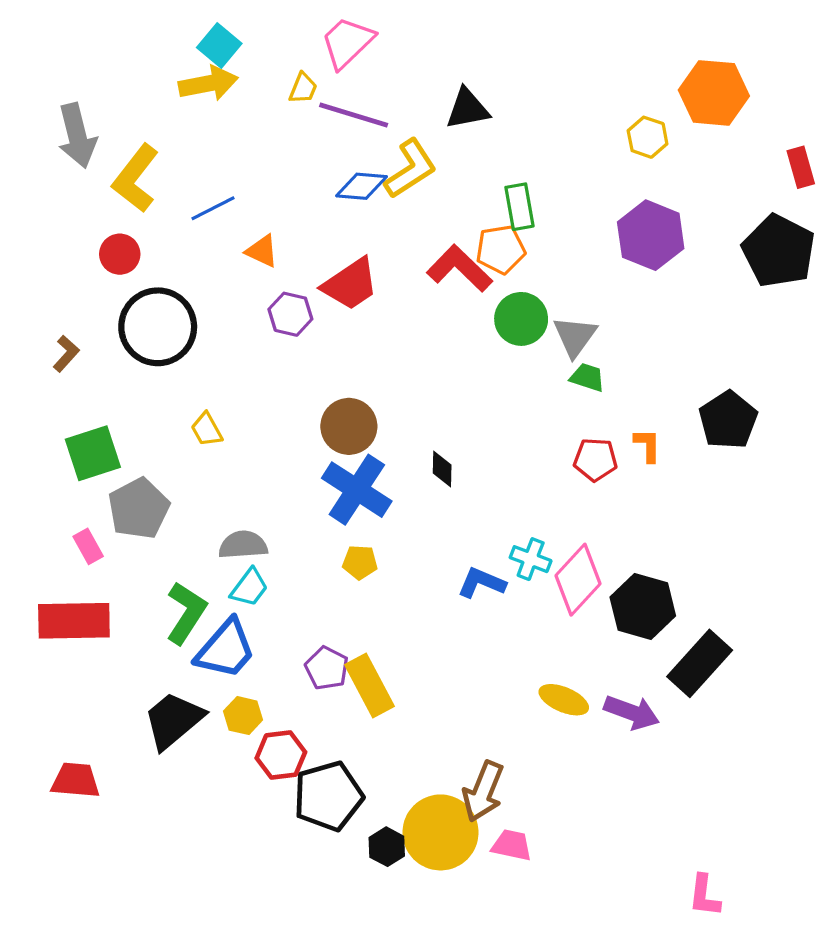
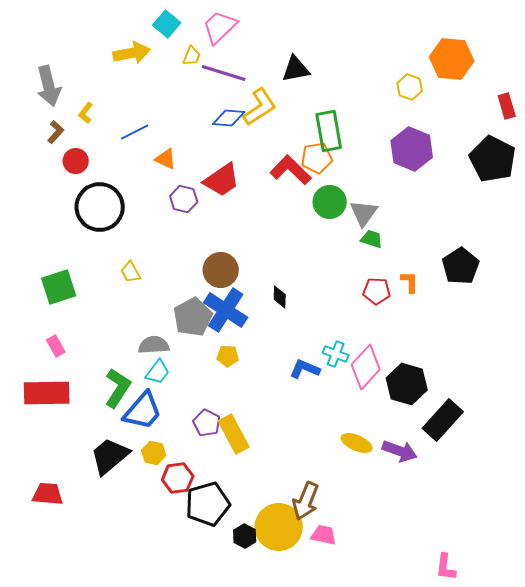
cyan square: (219, 46) -> (167, 24), moved
yellow L-shape: (136, 178) -> (86, 113), size x0.5
green rectangle: (520, 207) -> (329, 131), size x1.4
brown L-shape: (66, 354) -> (56, 132), moved
gray pentagon: (139, 509) -> (193, 317), moved

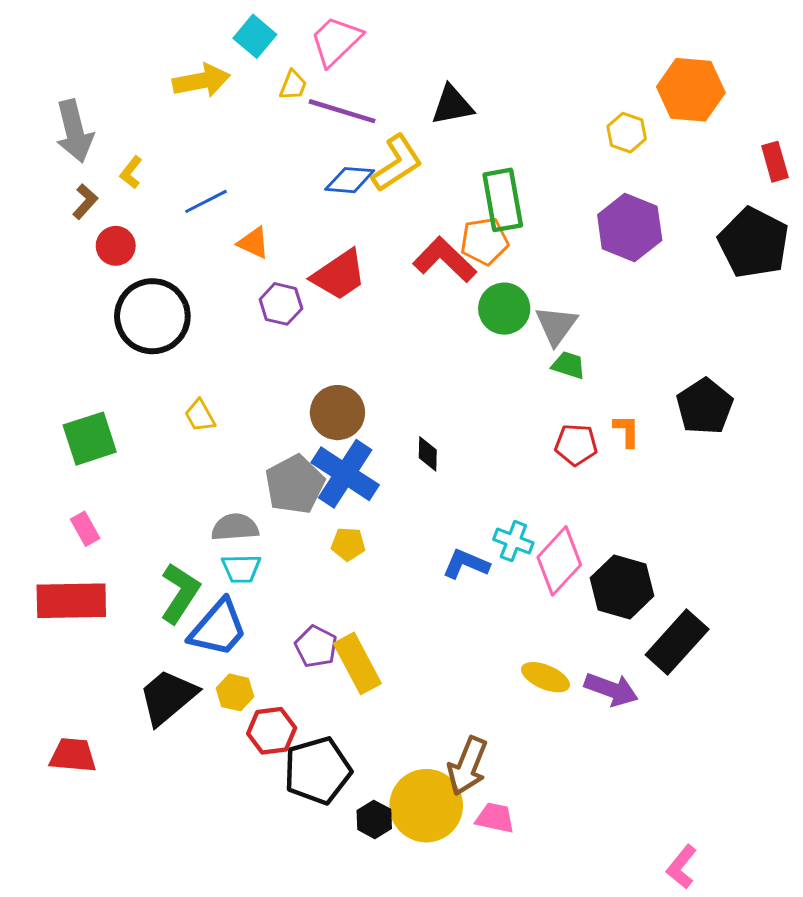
cyan trapezoid: (158, 372) -> (241, 569), turned 52
pink L-shape: (446, 567) -> (682, 867), turned 32

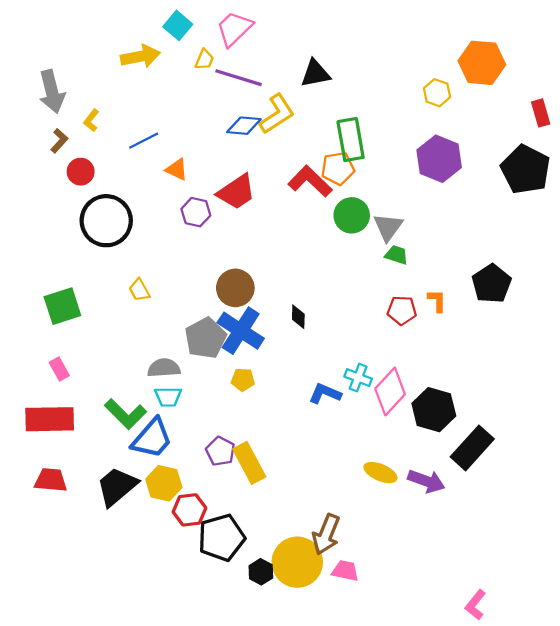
green L-shape: (180, 593) -> (125, 414), turned 102
yellow hexagon: (235, 692) -> (164, 483), size x1.4
red trapezoid: (73, 755) -> (51, 480), moved

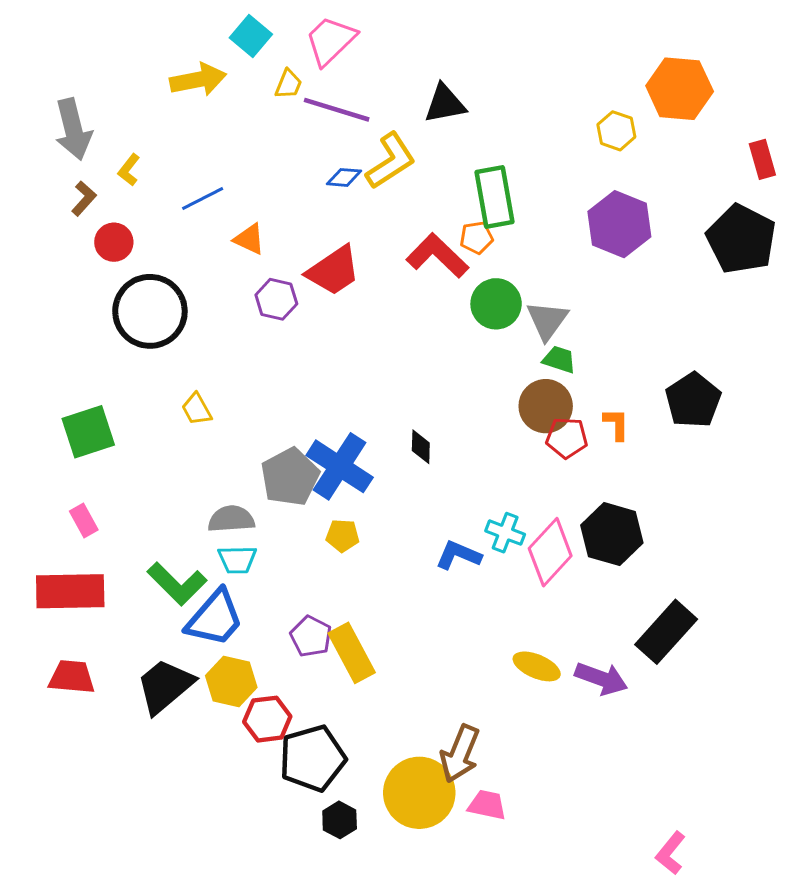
blue diamond: (244, 126) -> (344, 177), size x0.7
orange pentagon: (338, 168) -> (476, 238), size x0.7
brown circle: (235, 288) -> (546, 406), moved
black hexagon: (434, 410) -> (612, 534), moved
black hexagon: (261, 572) -> (340, 820), moved

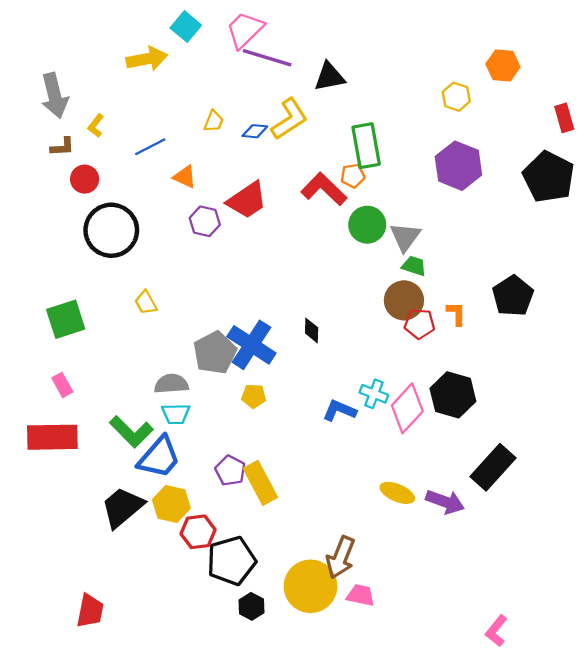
yellow trapezoid: (288, 84) -> (214, 121), moved
orange hexagon: (680, 89) -> (503, 66), size x0.7
purple line: (337, 110) -> (267, 58), moved
brown L-shape: (84, 199) -> (62, 147), turned 45
red trapezoid: (72, 677) -> (90, 611), moved, turned 96

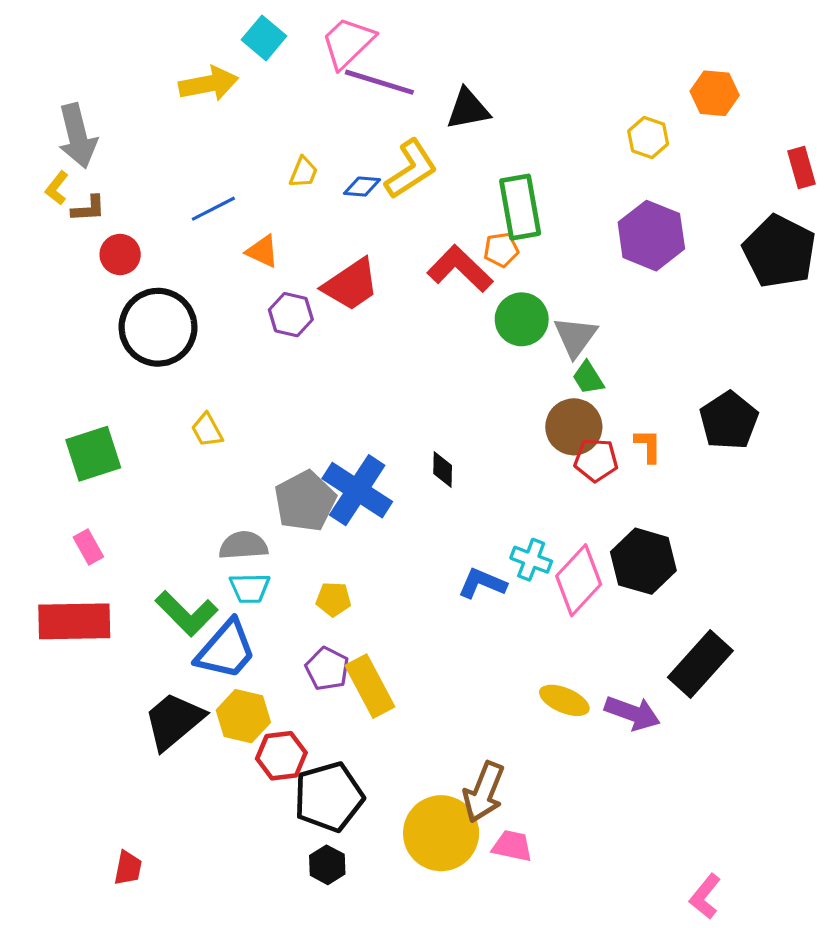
yellow L-shape: (96, 126) -> (57, 188), moved
green trapezoid: (414, 266) -> (588, 378), turned -140
yellow pentagon: (254, 396) -> (334, 599), moved
black hexagon: (251, 606) -> (327, 865), moved
red trapezoid: (90, 611) -> (128, 868), size x0.7

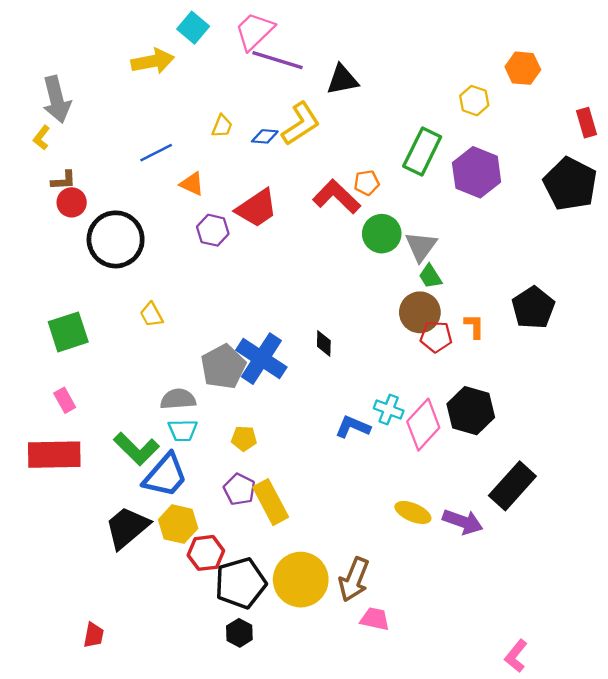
green rectangle: (520, 207) -> (422, 151), moved, turned 36
brown L-shape: (88, 209) -> (64, 180), moved
red circle: (120, 255) -> (72, 202), moved
yellow circle: (441, 833) -> (301, 580), moved

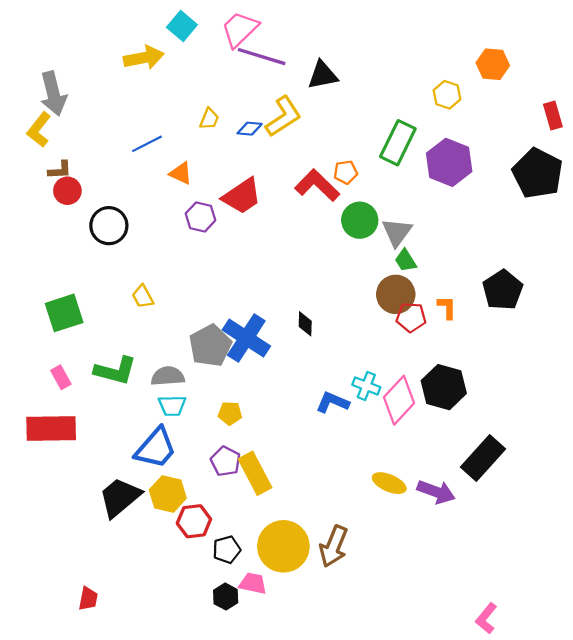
yellow L-shape: (42, 138) -> (39, 130), size x1.5
black circle: (116, 239) -> (109, 226), size x0.7
green L-shape: (136, 449) -> (115, 371), moved, turned -30
black pentagon: (241, 583) -> (227, 550), size x0.6
pink trapezoid: (375, 619) -> (253, 583), moved

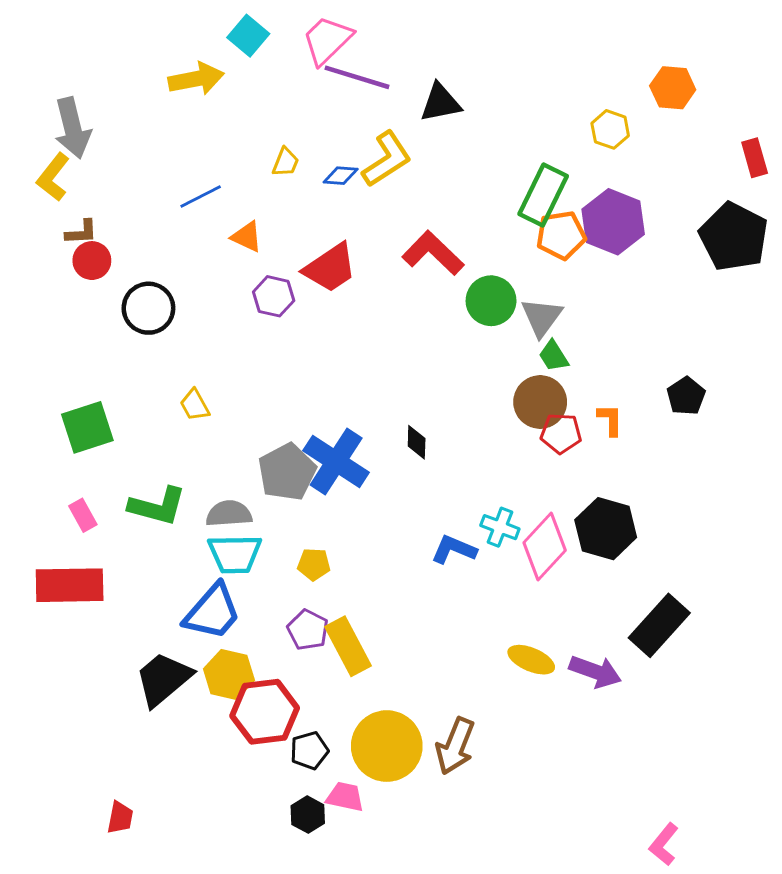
orange pentagon: (346, 172) -> (561, 235), moved, size x1.5
black pentagon: (503, 290) -> (686, 396), size x0.7
cyan trapezoid: (172, 406) -> (235, 554), size x1.4
red hexagon: (194, 521) -> (265, 712), size x1.4

